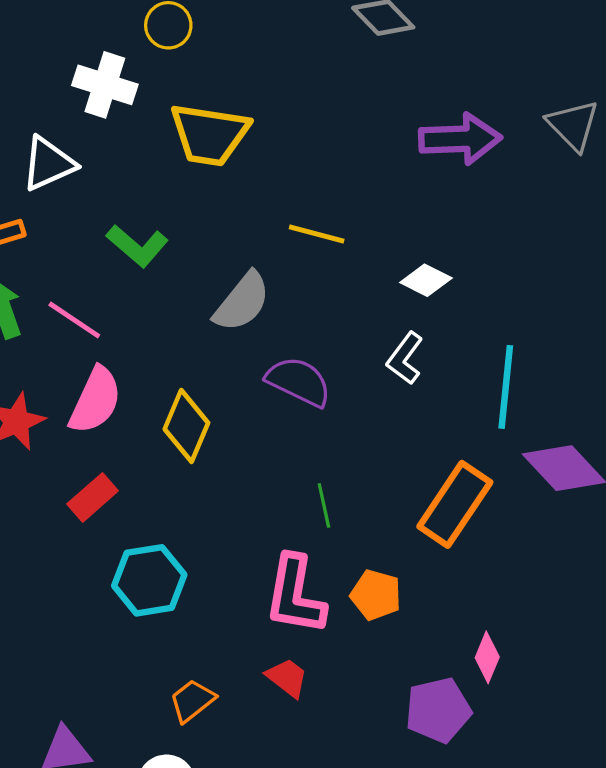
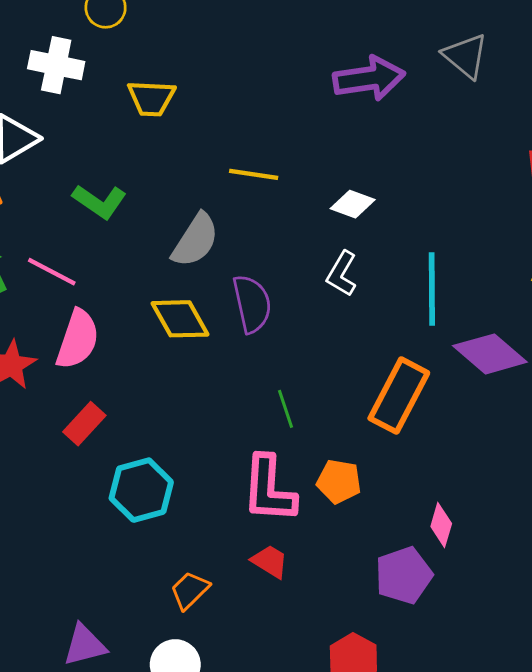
yellow trapezoid: (209, 134) -> (151, 98), size x0.7
purple semicircle: (299, 382) -> (252, 304), turned 58
yellow diamond: (186, 426) -> (180, 319), moved, turned -46

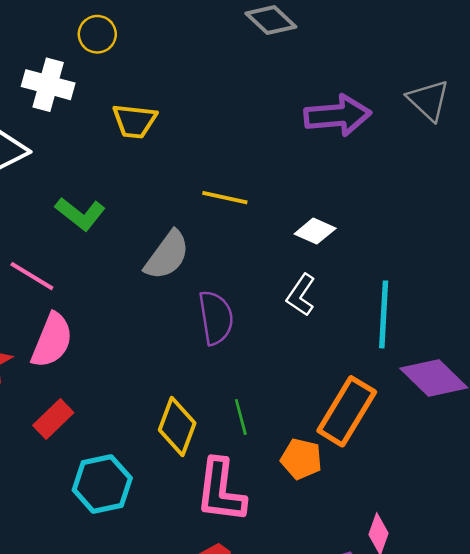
yellow diamond: (180, 319) -> (177, 427), moved, turned 46
orange pentagon: (339, 481) -> (301, 459), moved

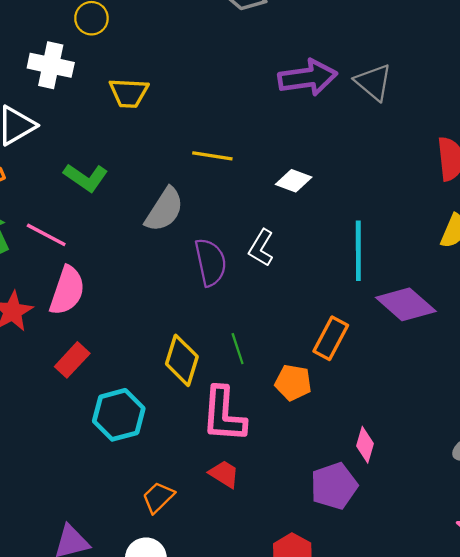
gray triangle: (428, 100) -> (373, 82), moved
white L-shape: (301, 295) -> (261, 248), moved
orange rectangle: (347, 411) -> (331, 338), size x0.7

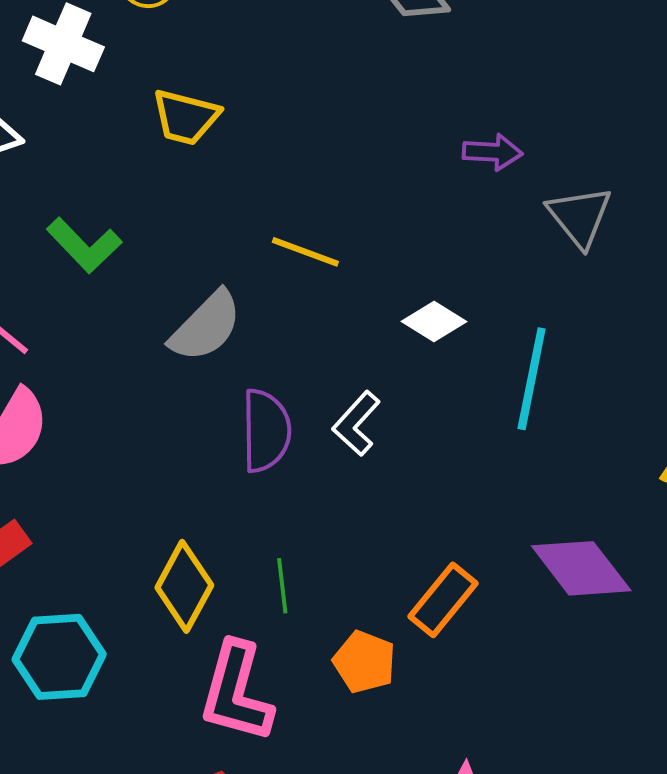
purple arrow: (308, 78) -> (493, 152), size x0.6
gray triangle: (373, 82) -> (580, 217), moved
cyan line: (358, 251) -> (532, 379), moved

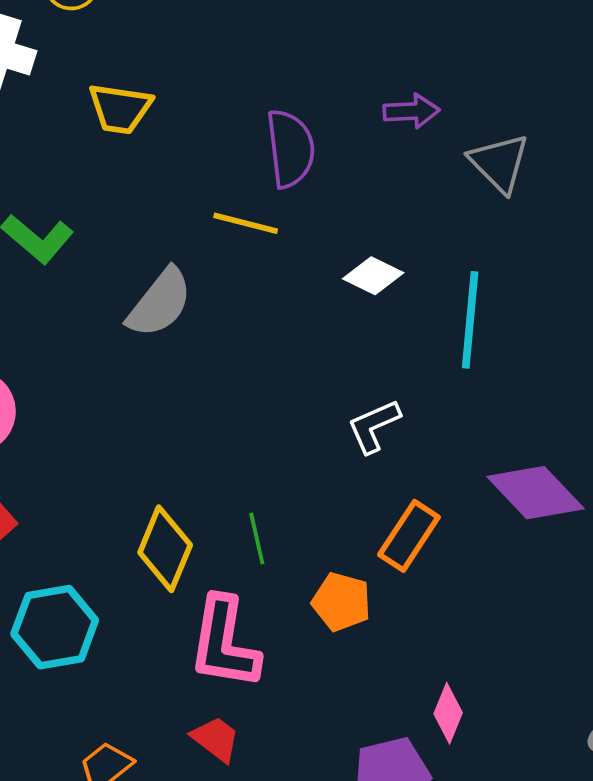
white L-shape: (356, 424) -> (374, 426), moved, turned 30
purple semicircle: (266, 431) -> (290, 149), moved

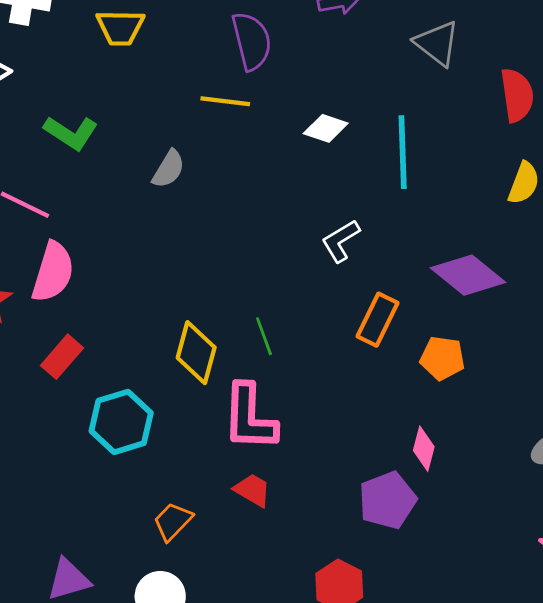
gray triangle: (499, 163) -> (437, 43), moved
gray semicircle: (160, 303) -> (169, 169), size x0.7
orange pentagon: (341, 602) -> (442, 358), moved

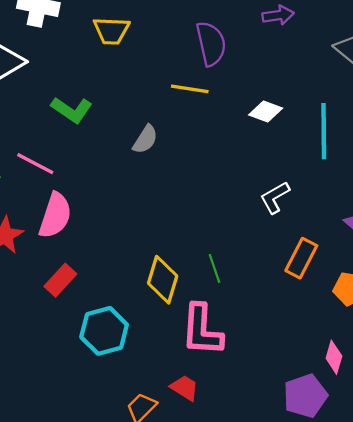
red trapezoid: (252, 490) -> (185, 388), moved

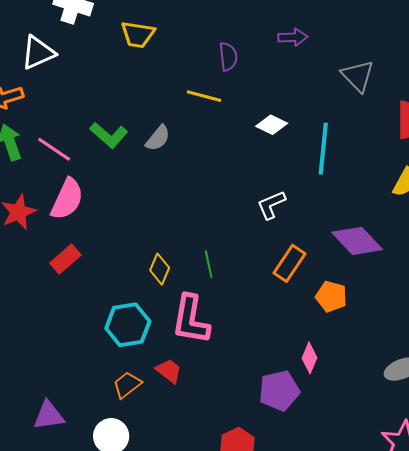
purple semicircle: (211, 44) -> (228, 57), size x0.7
green L-shape: (72, 110) -> (109, 135), moved
yellow diamond: (163, 280) -> (160, 269), size x0.7
cyan hexagon: (104, 331) -> (128, 325), moved

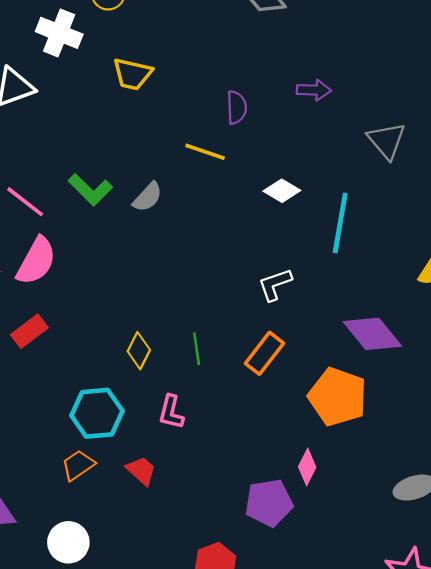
orange rectangle: (290, 263) -> (265, 353), moved
orange pentagon: (331, 297) -> (338, 397), size x1.6
pink L-shape: (191, 319) -> (171, 412), size x0.6
orange trapezoid: (127, 385) -> (78, 465), moved

